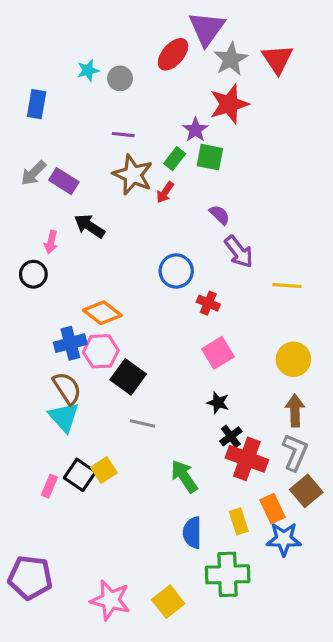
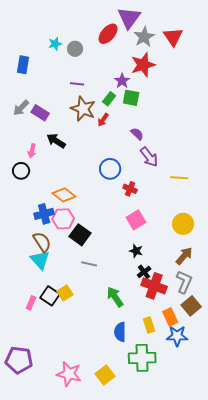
brown arrow: (295, 411) -> (184, 256), turned 42

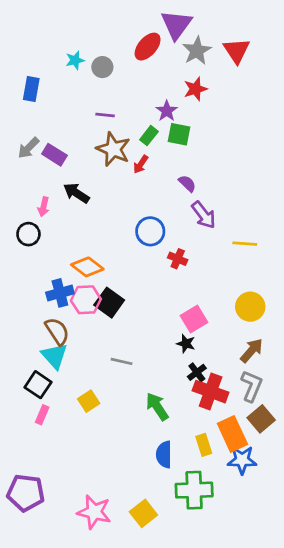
red star: (143, 65) -> (195, 89), size x0.7
pink square: (136, 220) -> (194, 319), moved
black square: (80, 235) -> (109, 303), moved
black square: (50, 296) -> (38, 385), moved
orange rectangle: (170, 317) -> (232, 434), size x1.4

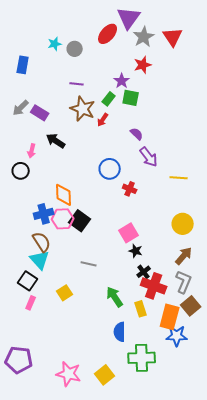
orange diamond: (87, 267) -> (64, 195), turned 50
pink square: (194, 319) -> (129, 233), moved
orange rectangle: (232, 434) -> (170, 317), turned 40
yellow rectangle: (204, 445) -> (141, 309), moved

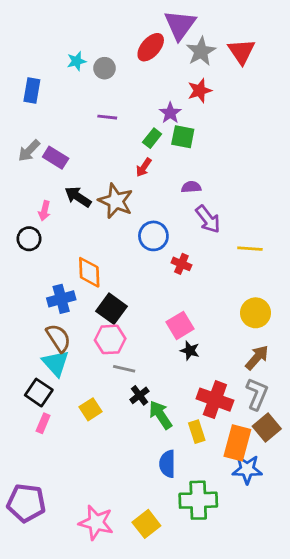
brown star: (83, 109) -> (116, 201), moved
purple semicircle: (137, 134) -> (191, 187), turned -48
pink hexagon: (63, 219) -> (110, 339), moved
black cross: (144, 272) -> (139, 395), moved

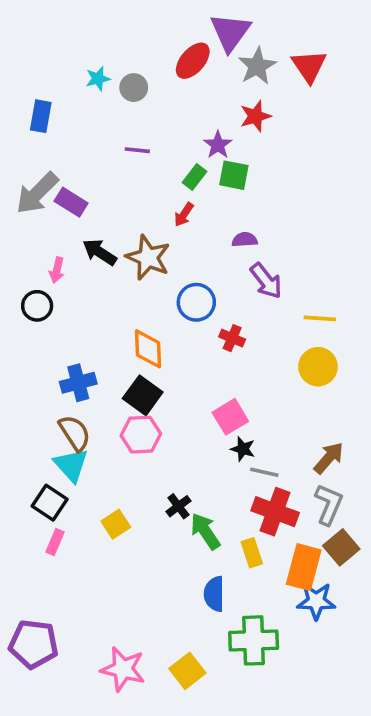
gray arrow: (29, 151) -> (37, 193), size x1.5
orange diamond: (89, 272) -> (148, 349), moved
yellow circle: (256, 313) -> (318, 367), moved
gray line: (124, 369) -> (264, 472), moved

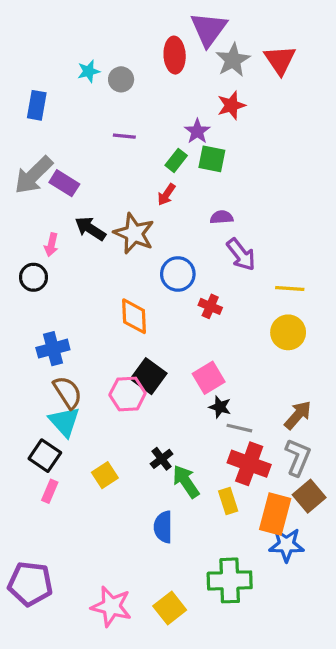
red ellipse: (193, 61) -> (175, 55), turned -44
blue cross: (78, 383) -> (53, 349), moved
black square: (143, 395) -> (149, 376), moved
blue semicircle: (214, 594) -> (163, 527), moved

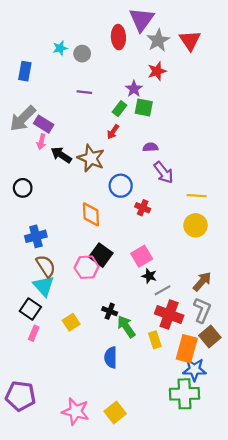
pink arrow: (51, 245) -> (41, 142), moved
gray line: (239, 428) -> (162, 290), turned -42
black cross: (162, 459) -> (110, 311), turned -32
green cross: (230, 580) -> (185, 394), moved

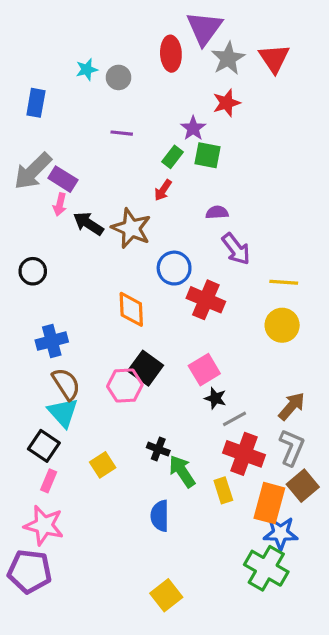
red cross: (143, 208) -> (206, 300), size x1.6
green cross: (185, 394) -> (266, 568), turned 32
pink star: (76, 411) -> (44, 525), moved

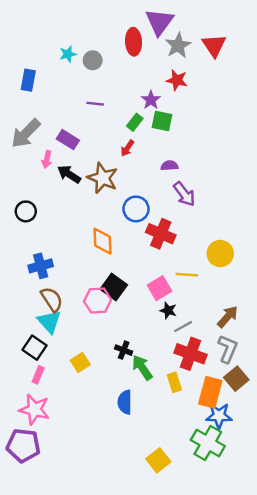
red star: (227, 103) -> (177, 80), turned 30
purple rectangle: (63, 179) -> (68, 140), moved
yellow line: (284, 282) -> (187, 275), moved
yellow square: (166, 595) -> (158, 460), moved

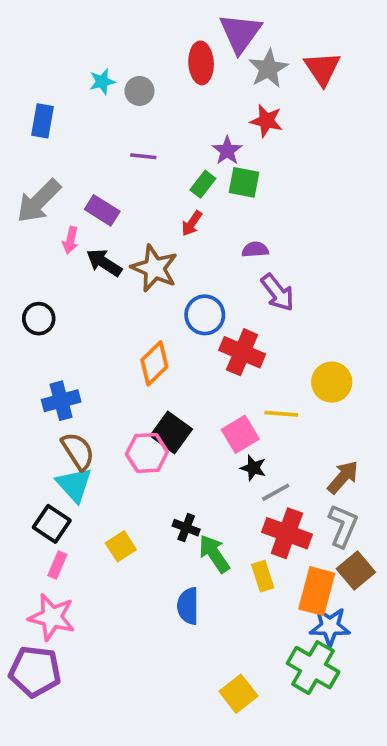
orange diamond: (103, 241) -> (154, 363), turned 48

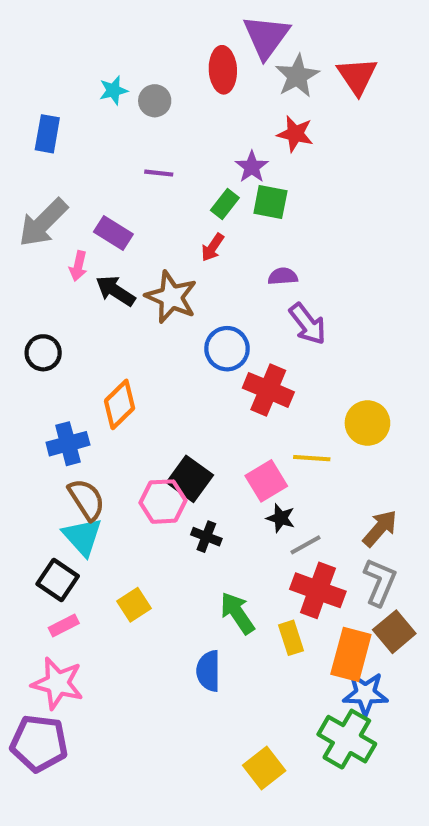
orange diamond: (154, 363) -> (120, 404), moved
black cross: (186, 528) -> (206, 537), moved
pink rectangle: (57, 565) -> (64, 625), turned 40

